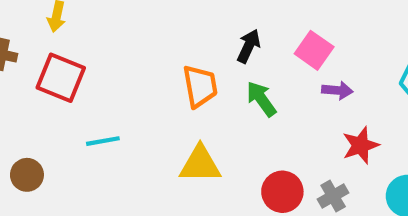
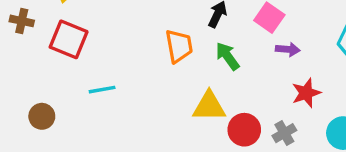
yellow triangle: (200, 164) -> (209, 106), moved

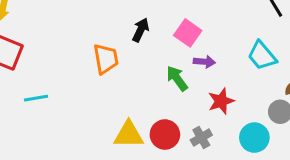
green arrow: (228, 56) -> (177, 78), moved
yellow triangle: (209, 106) -> (129, 135), moved

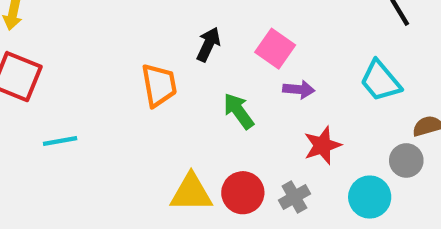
green arrow: (177, 78) -> (239, 111), moved

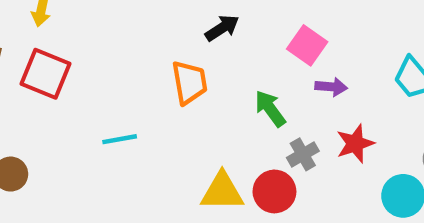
black arrow: (208, 44) -> (222, 28), moved, turned 32
cyan line: (60, 141) -> (120, 139), moved
gray cross: (294, 197) -> (303, 154), moved

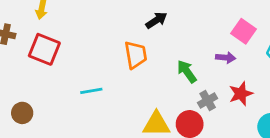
pink square: (307, 45) -> (244, 31), moved

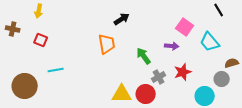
red square: (44, 49) -> (41, 40), size x0.6
cyan line: (91, 91) -> (56, 70), moved
brown circle: (22, 113) -> (25, 86), size x1.6

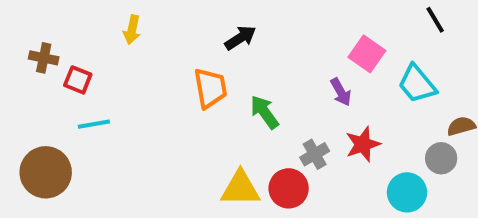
yellow arrow: (39, 11) -> (132, 30), moved
brown cross: (13, 29) -> (44, 58), moved
purple arrow: (172, 46) -> (341, 92), turned 56
green arrow: (144, 56) -> (264, 112), moved
cyan line: (56, 70) -> (94, 124), moved

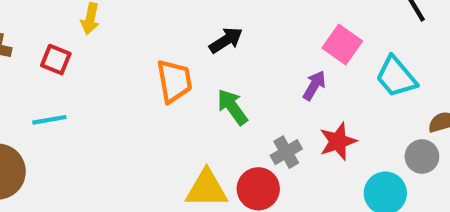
black arrow: (240, 38) -> (226, 40), moved
red square: (78, 80) -> (56, 60), moved
purple arrow: (341, 92) -> (314, 85), turned -120

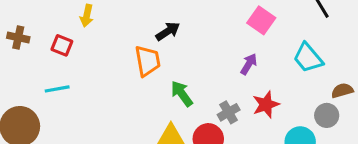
black arrow: (226, 40) -> (168, 31), moved
pink square: (342, 44) -> (261, 20), moved
green arrow: (232, 107) -> (182, 94), moved

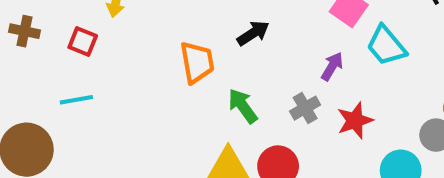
black arrow: (168, 31) -> (253, 33), moved
cyan trapezoid: (308, 58) -> (386, 46), moved
gray cross: (229, 112) -> (305, 108), moved

